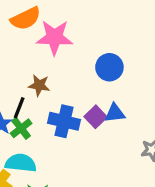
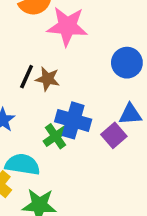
black line: (19, 108) -> (27, 77), moved
purple square: (96, 117) -> (114, 135), moved
green cross: (21, 128) -> (56, 136), moved

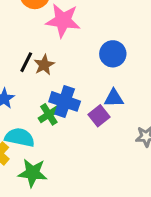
brown star: (48, 79) -> (44, 65), turned 30

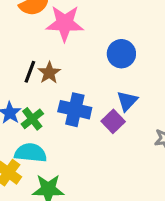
blue triangle: (114, 98) -> (127, 101), turned -40
green cross: (49, 114) -> (32, 119), moved

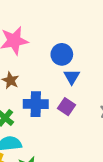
blue triangle: (127, 101) -> (72, 77), moved

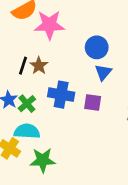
purple square: (66, 107) -> (93, 103), turned -35

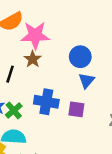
brown star: (39, 66) -> (33, 59), moved

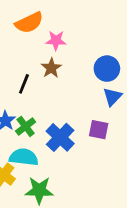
pink star: (35, 35) -> (56, 40), size x0.6
blue cross: (46, 102) -> (60, 137), moved, turned 30

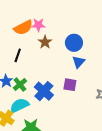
orange semicircle: (29, 23) -> (23, 28), moved
brown star: (51, 68) -> (45, 42), moved
cyan semicircle: (24, 157) -> (19, 105), turned -30

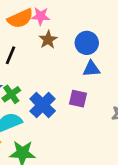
blue triangle: (79, 62) -> (91, 69), turned 40

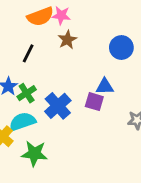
blue circle: (87, 43) -> (121, 48), moved
blue triangle: (91, 69) -> (105, 86), moved

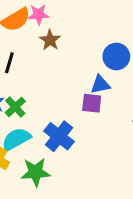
blue circle: (121, 48) -> (116, 57), moved
blue cross: (58, 106) -> (59, 136), moved

